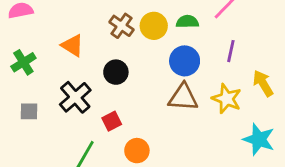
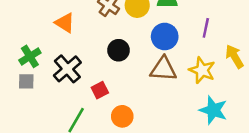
green cross: (23, 62) -> (30, 56), moved
black circle: (116, 72) -> (119, 50), moved
cyan star: (259, 139) -> (213, 110), moved

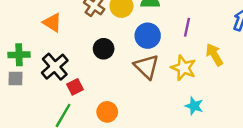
green cross: (30, 56) -> (19, 55), turned 30
brown triangle: (163, 69) -> (146, 67), turned 40
red square: (100, 90) -> (75, 87), moved
cyan star: (213, 110) -> (194, 106), size x0.7

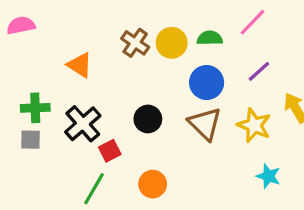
purple line: (187, 27) -> (259, 71), turned 36
black circle: (104, 49) -> (148, 119), moved

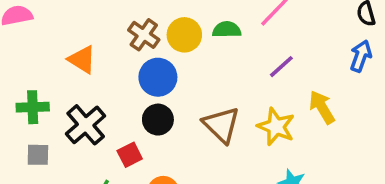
blue circle: (207, 83) -> (158, 77), moved
gray square: (30, 140) -> (38, 155), moved
red square: (110, 151) -> (130, 155), moved

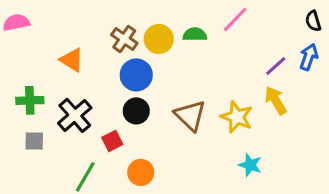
purple line: (281, 67) -> (276, 66), moved

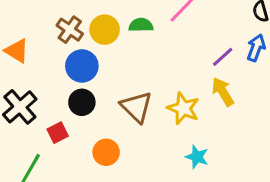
orange circle: (141, 172) -> (106, 152), moved

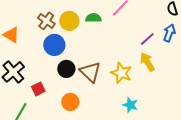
black circle: (82, 102) -> (66, 69), moved

